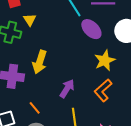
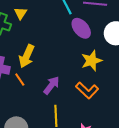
orange L-shape: (103, 90) -> (87, 90), turned -100
orange line: (35, 108) -> (20, 80), moved

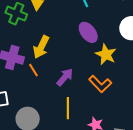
purple ellipse: (81, 28) -> (88, 32), moved
yellow star: (92, 61) -> (106, 54), turned -30

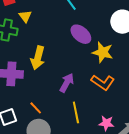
orange line: (33, 70) -> (36, 108), moved

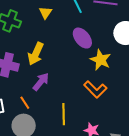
yellow triangle: (25, 16) -> (46, 13), moved
purple arrow: (67, 83) -> (41, 82), moved

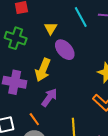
purple ellipse: (82, 38) -> (65, 50), moved

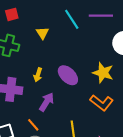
purple ellipse: (65, 50) -> (68, 75), moved
yellow arrow: (43, 70) -> (38, 75), size x0.6

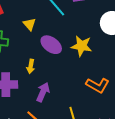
yellow star: (103, 73) -> (82, 46), moved
purple ellipse: (68, 75) -> (51, 45), moved

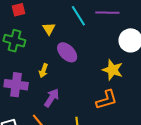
yellow star: (82, 46) -> (113, 70), moved
orange L-shape: (98, 85) -> (107, 100), turned -55

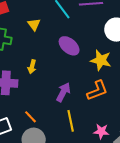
purple ellipse: (67, 52) -> (69, 46), moved
purple arrow: (52, 98) -> (63, 92), moved

